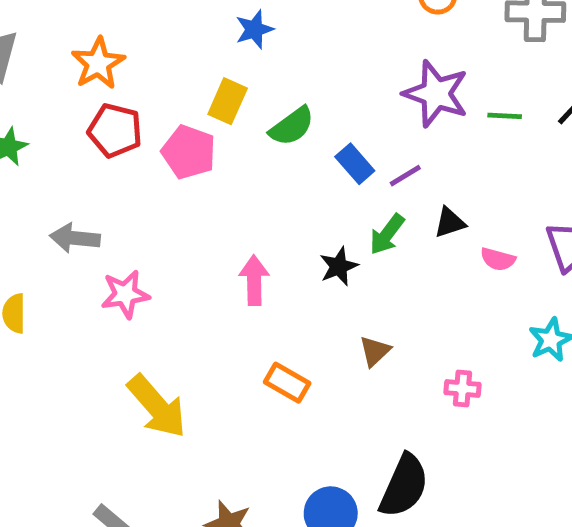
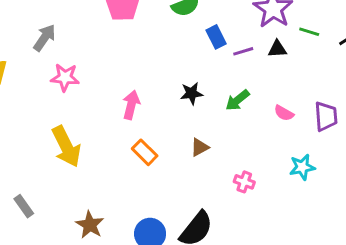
black triangle: (450, 223) -> (277, 49), moved
green arrow: (387, 234) -> (237, 100), moved
gray arrow: (75, 238) -> (44, 38), turned 104
pink arrow: (254, 280) -> (131, 105), moved

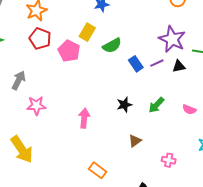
purple line: (243, 51) -> (157, 63), moved
yellow arrow: (66, 146) -> (22, 149), moved
orange rectangle: (145, 152) -> (98, 170), moved

